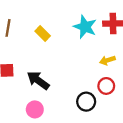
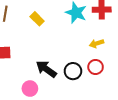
black arrow: (38, 80) -> (46, 69), moved
black circle: (86, 102) -> (73, 71), moved

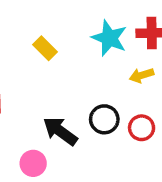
yellow arrow: (97, 43) -> (142, 75), moved
black circle: (73, 71) -> (104, 119), moved

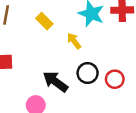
yellow arrow: (142, 75) -> (74, 41), moved, turned 70

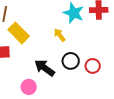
yellow rectangle: (44, 21) -> (19, 33), moved, size x1.5

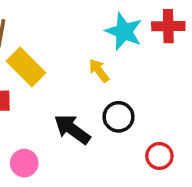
red circle: (93, 66) -> (159, 156), moved
pink circle: (29, 87) -> (24, 163), moved

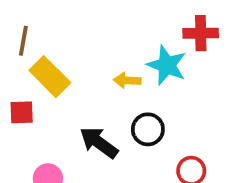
cyan star: (124, 31) -> (167, 65), moved
yellow arrow: (99, 71) -> (127, 80), turned -50

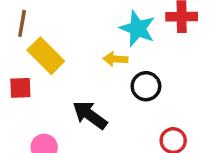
cyan star: (167, 65) -> (137, 28), moved
black circle: (148, 129) -> (146, 86), moved

